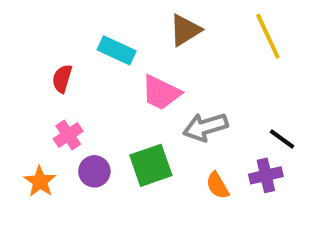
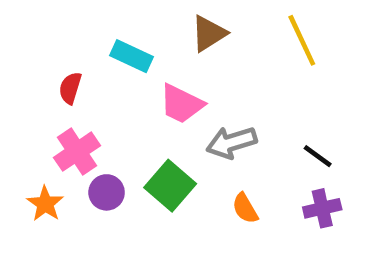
pink cross: (68, 135) -> (77, 152), size x1.4
green square: (151, 165) -> (170, 186), turned -30
purple cross: (266, 175) -> (322, 208), moved

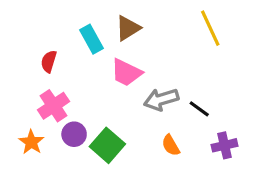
brown triangle: (209, 33) -> (128, 28), moved
cyan rectangle: (132, 56) -> (91, 39), turned 36
black line: (318, 156) -> (199, 109), moved
green square: (170, 186) -> (107, 145), moved

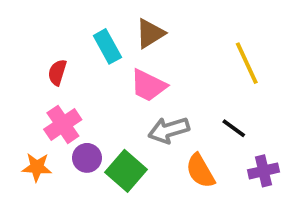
yellow line: (210, 28) -> (247, 63), moved
gray arrow: (161, 99) -> (169, 130), moved
orange star: (31, 142) -> (37, 167), turned -30
orange semicircle: (171, 145) -> (200, 171), size x1.4

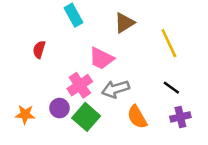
brown triangle: (150, 33) -> (124, 23), moved
cyan rectangle: (107, 46) -> (73, 15), moved
pink cross: (63, 124) -> (80, 85), moved
black line: (234, 128) -> (171, 88), moved

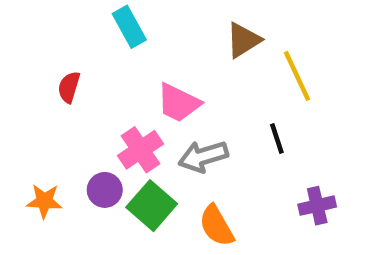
brown triangle: (124, 23) -> (243, 40), moved
black line: (171, 88) -> (277, 139), moved, turned 36
orange semicircle: (137, 117) -> (217, 226), moved

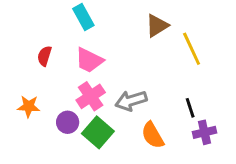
pink trapezoid: (179, 103) -> (89, 60), moved
black line: (277, 139) -> (190, 108), moved
orange star: (44, 201) -> (29, 106), moved
orange semicircle: (217, 226) -> (153, 135), moved

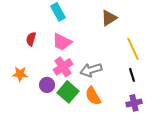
yellow line: (192, 49) -> (133, 49), moved
purple cross: (204, 132) -> (134, 103), moved
orange semicircle: (153, 135) -> (93, 96), moved

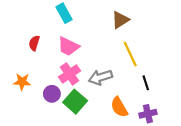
yellow line: (133, 49) -> (130, 54), moved
orange semicircle: (93, 96) -> (119, 107), moved

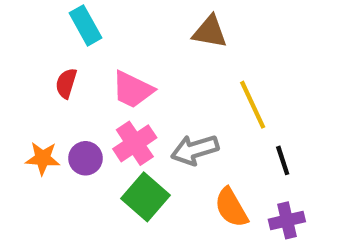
cyan rectangle: (64, 13) -> (85, 25), moved
brown triangle: (120, 20) -> (210, 32), moved, turned 42
purple circle: (52, 94) -> (85, 158), moved

